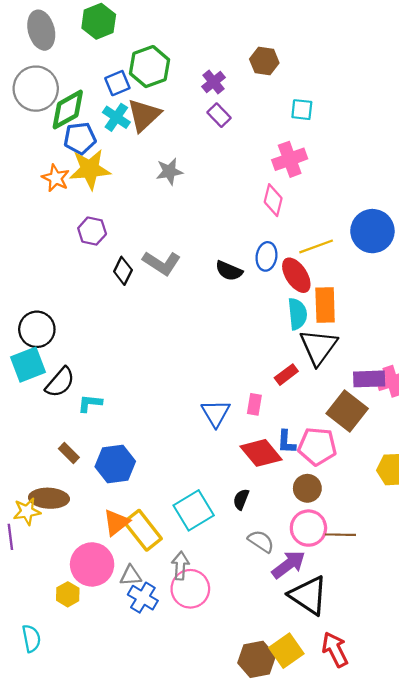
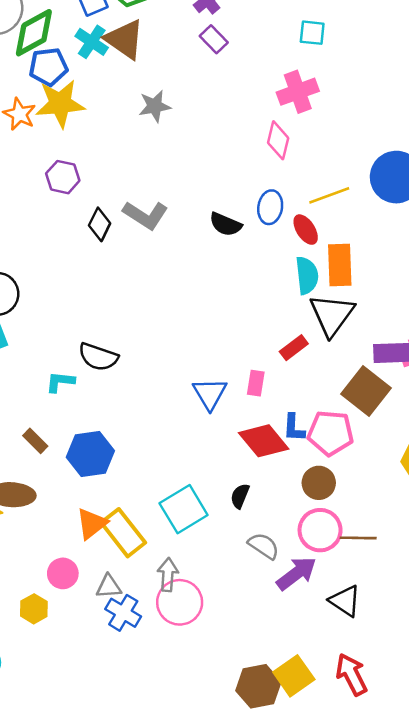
brown triangle: (144, 115) -> (124, 39), turned -42
red ellipse: (296, 275) -> (306, 230), size x0.7
black semicircle: (60, 382) -> (98, 357), moved, turned 68
pink circle: (92, 564) -> (63, 573), size x0.6
black triangle: (308, 595) -> (345, 601), moved, size x0.7

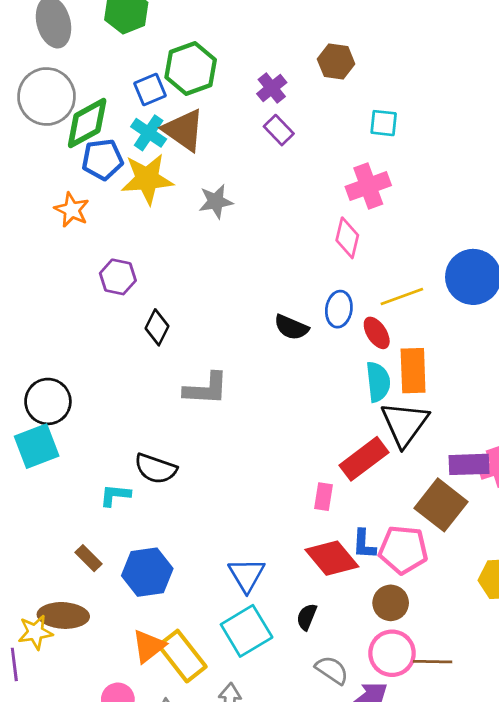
yellow star: (60, 104) -> (147, 179), moved
gray L-shape: (145, 215) -> (206, 389), moved, turned -30
red rectangle: (294, 348) -> (364, 459), size x1.6
blue triangle: (210, 394) -> (247, 575), moved

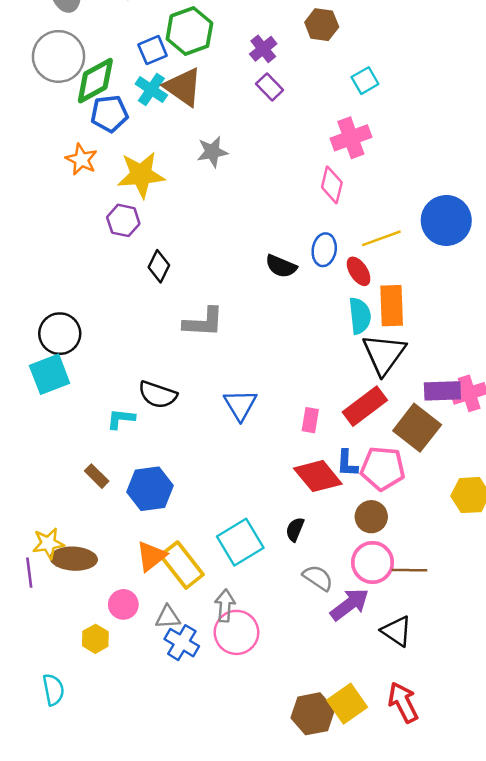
cyan square: (384, 123) -> (365, 81), turned -36
yellow star: (147, 179) -> (141, 175), moved
red rectangle: (364, 459) -> (365, 406), moved
blue triangle: (247, 575) -> (240, 405), moved
brown ellipse: (63, 615) -> (74, 559), moved

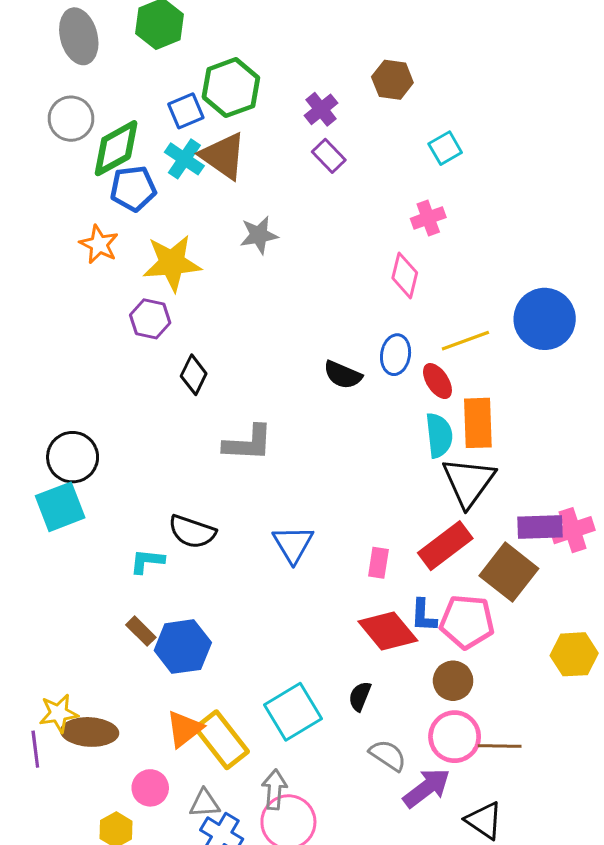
gray circle: (58, 56) -> (71, 119), size x0.7
pink cross: (351, 138) -> (428, 218), size x0.7
brown rectangle: (97, 476) -> (141, 631), moved

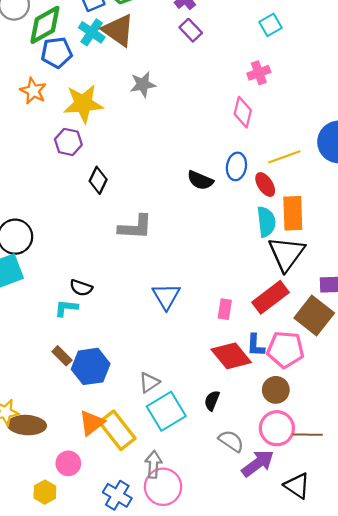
black semicircle: (192, 532) -> (81, 288), moved, size x0.7
gray triangle: (205, 803) -> (149, 382), moved, turned -30

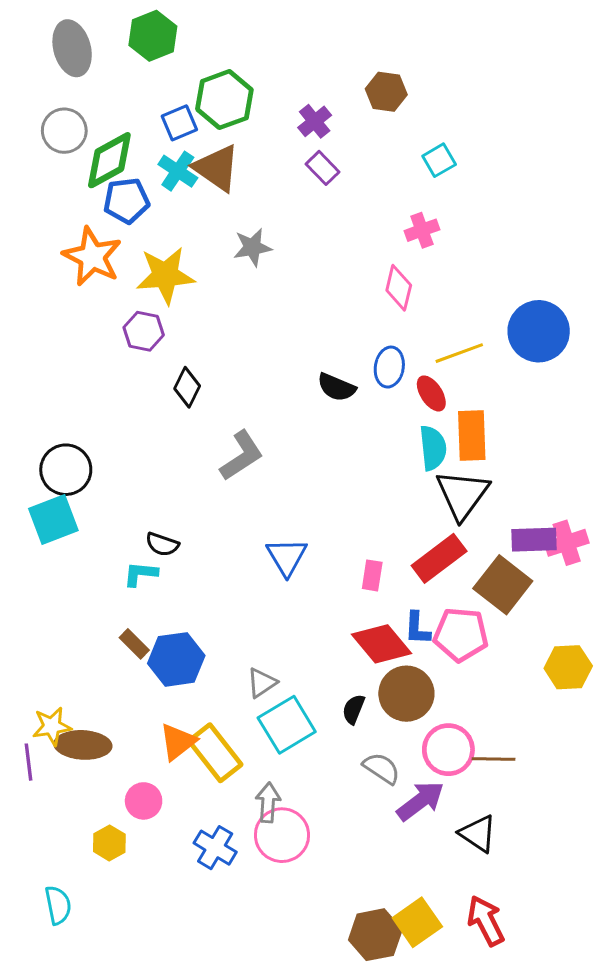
orange star: (33, 91) -> (92, 257), size x1.5
gray L-shape: (135, 227) -> (242, 456), turned -36
brown circle: (276, 390) -> (406, 694), moved, size x1.4

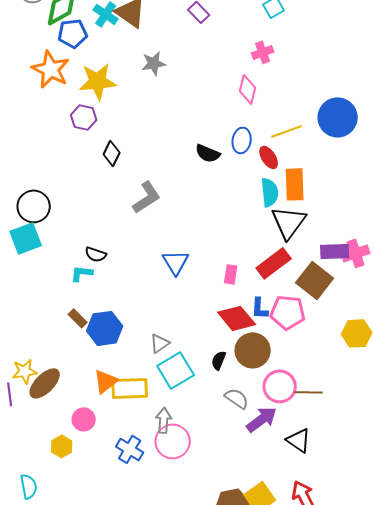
brown ellipse: (83, 745) -> (45, 383), turned -48
yellow rectangle: (215, 753) -> (130, 388), turned -54

